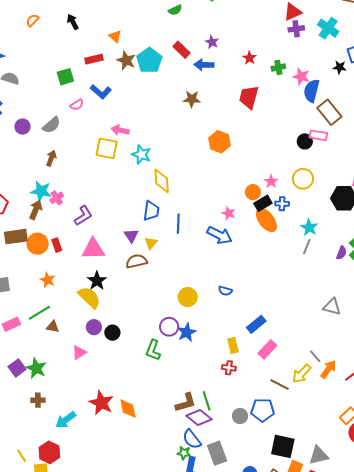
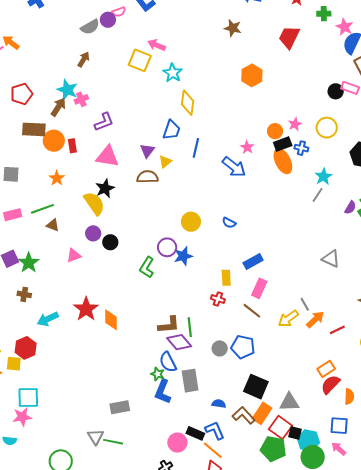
purple circle: (22, 127) -> (108, 20), moved
pink rectangle: (267, 349) -> (259, 288), turned -30
brown line: (279, 385) -> (252, 311), moved

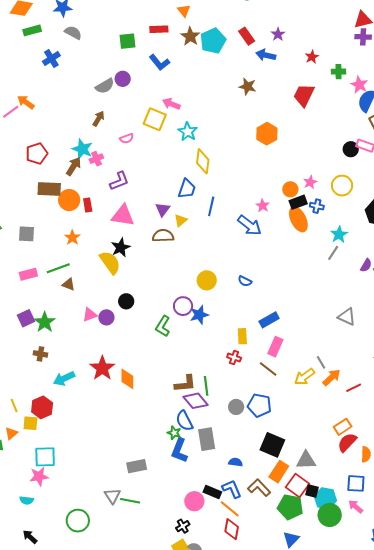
pink semicircle: (119, 12) -> (127, 139), moved
purple circle: (93, 233) -> (106, 317), moved
brown L-shape: (244, 415) -> (259, 488), moved

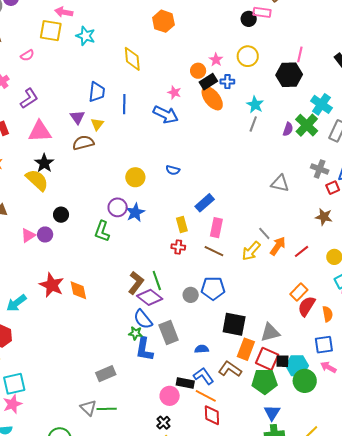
yellow diamond: (203, 161) -> (132, 59), moved
brown L-shape: (185, 384) -> (136, 283), turned -35

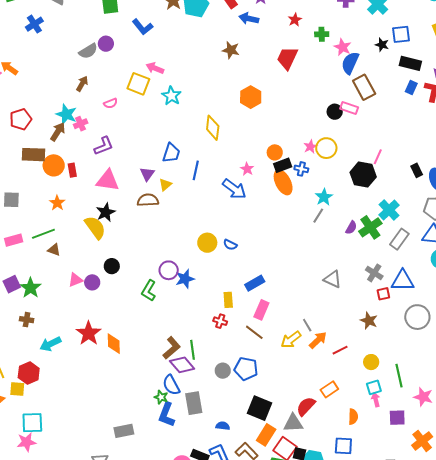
pink star: (216, 60) -> (310, 147), moved
yellow circle: (135, 177) -> (207, 243), moved
red semicircle: (307, 306) -> (306, 406), moved

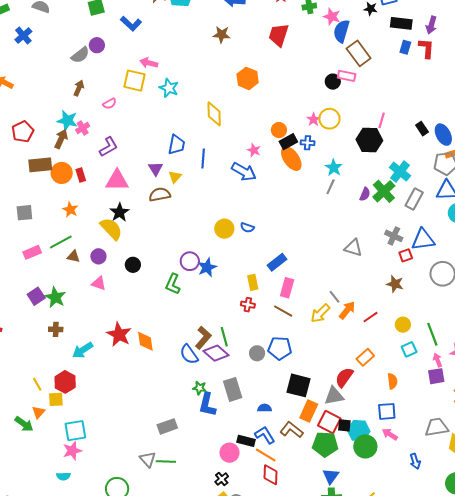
pink triangle: (75, 280) -> (99, 283), turned 49
purple circle: (92, 282) -> (98, 256), moved
blue semicircle: (171, 385) -> (189, 354), moved
pink arrow: (376, 400) -> (438, 360), moved

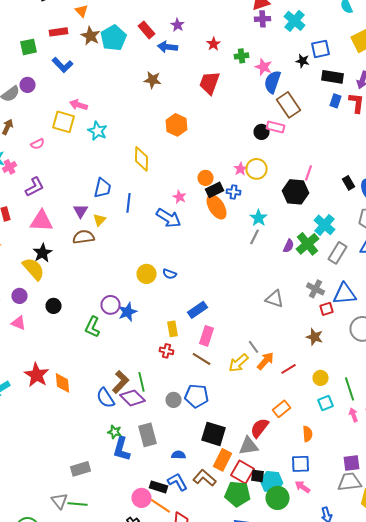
purple square: (436, 376) -> (352, 463), moved
orange line: (266, 455) -> (160, 506), moved

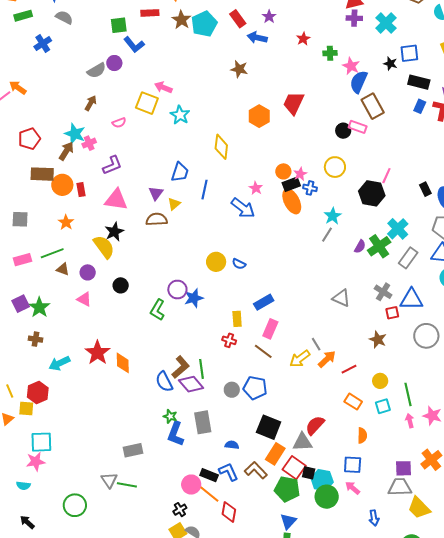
blue L-shape: (62, 65) -> (134, 45), moved
red trapezoid: (210, 83) -> (293, 103), moved
pink star: (240, 169) -> (300, 174), moved
orange rectangle: (282, 409) -> (353, 402), moved, turned 66

